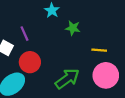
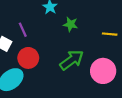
yellow line: (99, 50) -> (110, 34), moved
green arrow: (67, 79) -> (72, 60), moved

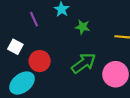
purple line: (23, 30) -> (34, 19), moved

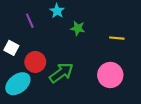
green arrow: (84, 63) -> (61, 73), moved

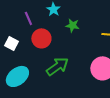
red circle: (35, 62) -> (41, 38), moved

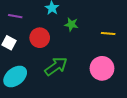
purple line: (28, 18) -> (15, 16), moved, turned -56

